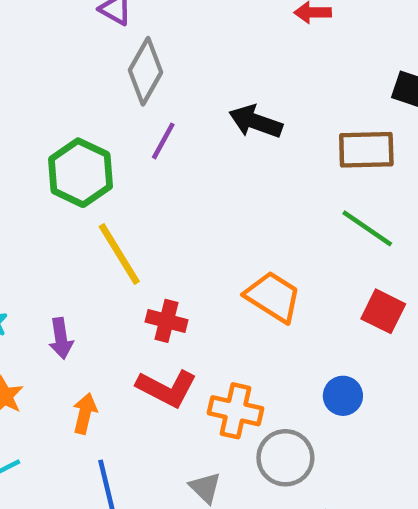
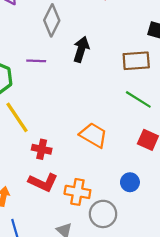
gray diamond: (146, 71) -> (52, 20), moved
black arrow: (256, 122) -> (81, 49), turned 90
purple line: (163, 141) -> (36, 61), turned 66

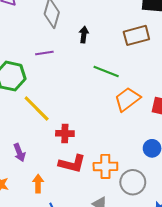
black arrow: (81, 49) -> (84, 35), size x0.7
green line: (138, 99) -> (106, 72), moved
orange trapezoid: (93, 135) -> (127, 99), moved, turned -56

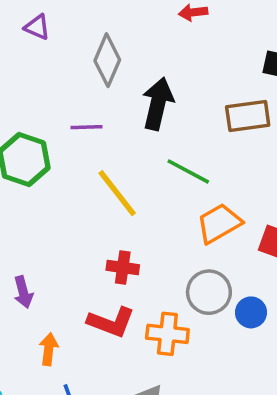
black arrow: (84, 35) -> (158, 104), size x1.8
yellow line: (37, 108) -> (117, 193), moved
red cross: (65, 133) -> (123, 267), moved
gray circle: (133, 182) -> (209, 292), moved

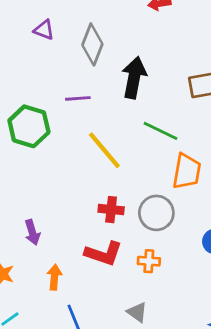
purple triangle: (37, 27) -> (44, 30), moved
orange trapezoid: (219, 223) -> (187, 171), turned 132
gray circle: (209, 292) -> (156, 213), moved
orange cross: (167, 334) -> (149, 261), size x0.7

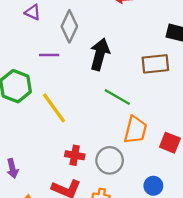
purple line: (78, 98) -> (49, 55), moved
yellow line: (104, 150) -> (54, 108), moved

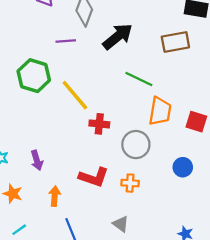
black arrow: (100, 54) -> (118, 36), turned 40
red cross: (75, 155) -> (99, 124), moved

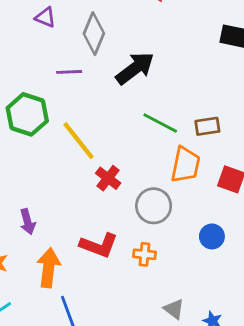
brown rectangle: (175, 42) -> (207, 126), moved, size x0.7
red cross: (99, 124) -> (108, 178), turned 30
orange arrow: (55, 196) -> (49, 268), size x1.5
gray triangle: (121, 224) -> (174, 309), moved

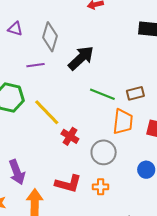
purple arrow: (28, 222) -> (17, 172), size x1.4

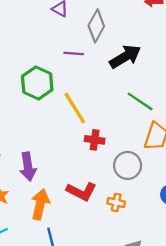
red cross: (70, 136) -> (95, 140), turned -36

